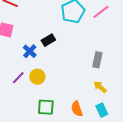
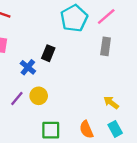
black rectangle: (48, 40) -> (48, 53), turned -32
gray rectangle: (97, 60) -> (106, 46), moved

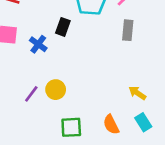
black rectangle: (48, 53) -> (63, 27), moved
blue cross: (28, 67) -> (38, 44), moved

